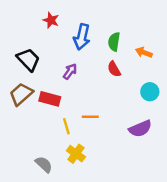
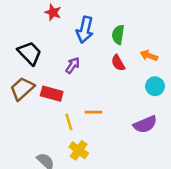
orange arrow: (144, 52) -> (149, 55), moved

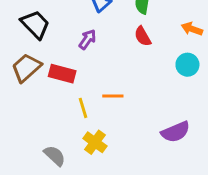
orange arrow: (149, 55) -> (192, 29), moved
purple semicircle: (145, 124) -> (176, 132), moved

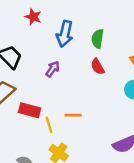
red rectangle: (62, 74) -> (30, 110), moved

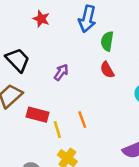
blue arrow: (65, 34) -> (87, 19), moved
orange line: (73, 115) -> (82, 120), turned 70

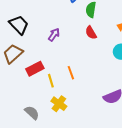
red rectangle: (37, 115) -> (35, 69), turned -42

